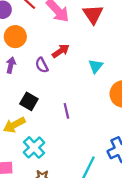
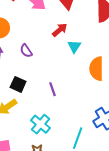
red arrow: (61, 51) -> (60, 30), moved
cyan cross: (34, 147) -> (40, 124), moved

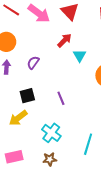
purple semicircle: (26, 51) -> (33, 63), turned 72
black square: (18, 84) -> (27, 96), turned -35

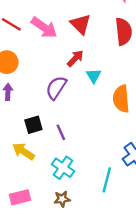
purple semicircle: (33, 63) -> (56, 88), moved, size x1.5
purple line: (61, 98) -> (61, 132), moved
yellow arrow: (18, 118) -> (23, 151), turned 72

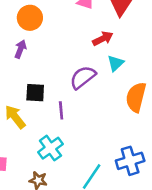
purple semicircle: (56, 88) -> (83, 77), moved

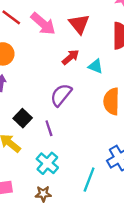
cyan triangle: (116, 63) -> (96, 66), moved, turned -42
black square: (35, 93) -> (23, 118), turned -36

